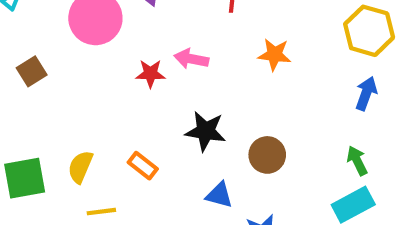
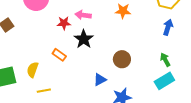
black star: (206, 131) -> (84, 39), moved, turned 30
orange rectangle: (143, 166) -> (59, 55), moved
blue triangle: (219, 195) -> (100, 80), turned -40

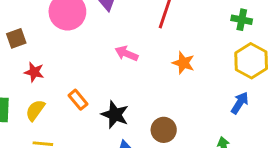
red star: (64, 23) -> (34, 72), moved
black star: (84, 39) -> (115, 115), moved, turned -30

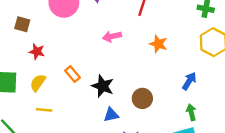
brown square: (16, 38) -> (22, 24), turned 35
pink arrow: (126, 54) -> (112, 36), turned -36
blue arrow: (240, 103) -> (189, 81), moved

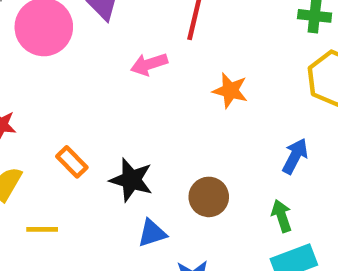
pink arrow: (112, 36) -> (149, 64), moved
yellow line: (44, 110) -> (42, 229), moved
green arrow: (191, 112) -> (282, 216), moved

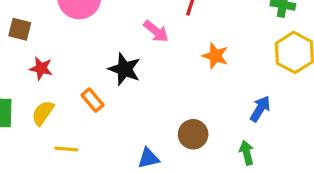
pink arrow: (149, 64) -> (156, 31), turned -128
black star: (131, 180) -> (125, 69), moved

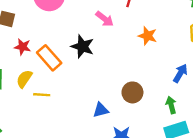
orange rectangle: (92, 100) -> (49, 58), moved, size x1.5
yellow line: (66, 149) -> (42, 95), moved

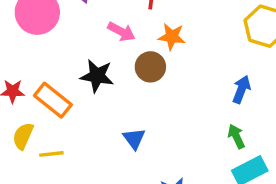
orange star: (148, 36) -> (172, 37), moved
brown circle: (132, 92) -> (150, 67), moved
blue triangle: (101, 110) -> (134, 139), moved, turned -42

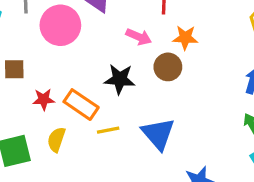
blue triangle: (134, 139) -> (158, 134), size x1.6
yellow line: (51, 154) -> (108, 130), moved

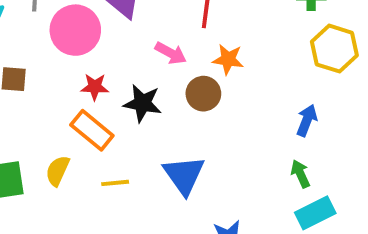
red star: (44, 99) -> (95, 87), moved
yellow line: (108, 130) -> (115, 183), moved

